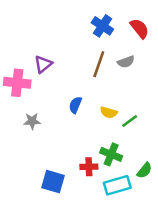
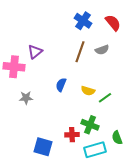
green semicircle: (144, 170) -> (117, 138), turned 120

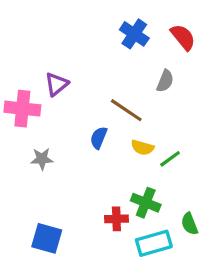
gray semicircle: (102, 50) -> (165, 81), turned -48
brown line: (80, 52) -> (126, 110), moved, turned -75
blue square: (43, 147) -> (47, 238), moved

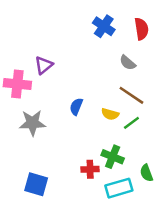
red semicircle: (183, 37) -> (141, 29), turned 30
gray semicircle: (165, 81) -> (128, 63), turned 108
brown line: (126, 110) -> (131, 95), moved
gray star: (42, 159) -> (32, 123), size x1.5

